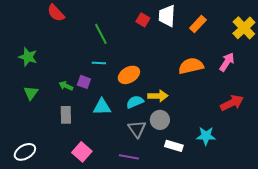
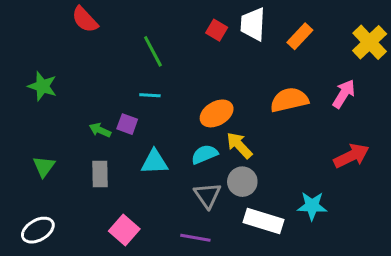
orange ellipse: (129, 75) -> (217, 113), moved
green triangle: (31, 93) -> (44, 166), moved
yellow arrow: (158, 96) -> (239, 145), turned -132
white rectangle: (174, 146) -> (264, 221), size x1.4

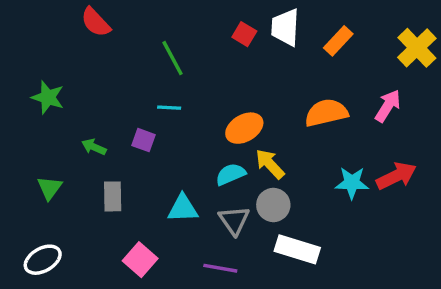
green arrow: (100, 130) -> (94, 147), moved
cyan triangle: (154, 162) -> (183, 208), moved
cyan star: (312, 206) -> (352, 183), moved

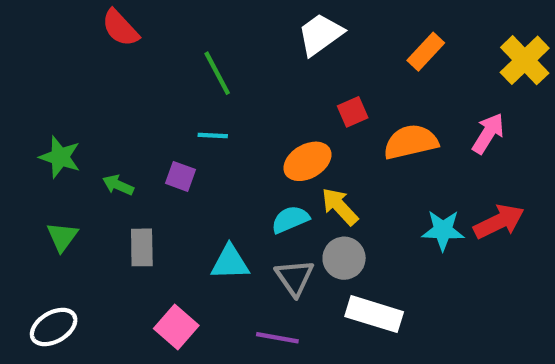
white trapezoid: (285, 27) -> (320, 34), moved, turned 51
red square: (244, 34) -> (353, 112), moved, turned 35
green star: (48, 97) -> (60, 157), moved

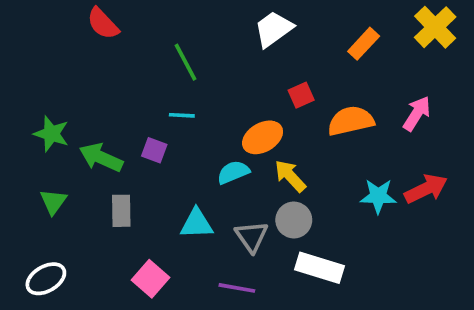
yellow cross: (525, 60) -> (435, 27), moved
green arrow: (118, 185) -> (101, 158), size x1.6
cyan semicircle: (290, 219) -> (233, 172), moved

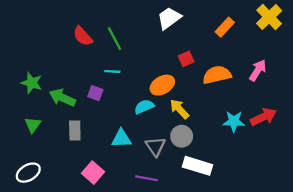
red semicircle: (103, 24) -> (83, 36), moved

